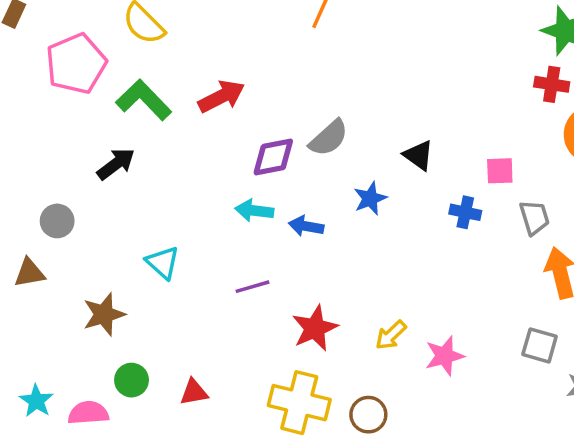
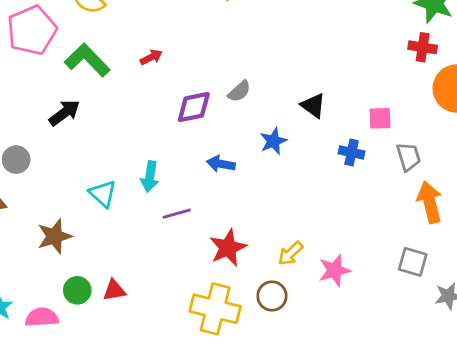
red arrow: (221, 96) -> (151, 57), size x0.6
gray semicircle: (329, 138) -> (239, 91), size x0.7
cyan arrow: (254, 211) -> (150, 177), moved, turned -88
red triangle: (194, 392) -> (114, 290), moved
brown circle: (368, 415) -> (272, 296), moved

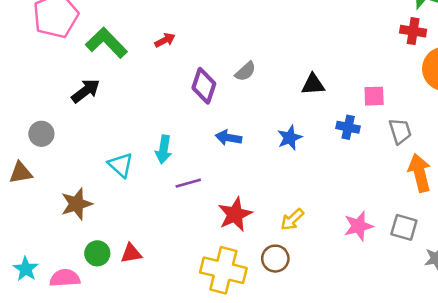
black triangle: (313, 106) -> (313, 84), turned -40
purple diamond: (194, 107) -> (204, 86), turned -60
blue star: (273, 141) -> (290, 138), moved
pink star: (335, 270) -> (358, 226), moved

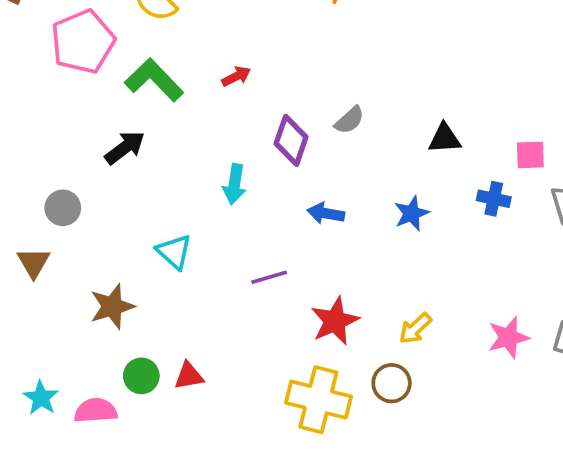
cyan arrow: (164, 149) -> (234, 184), moved
brown triangle: (21, 173) -> (34, 263), turned -50

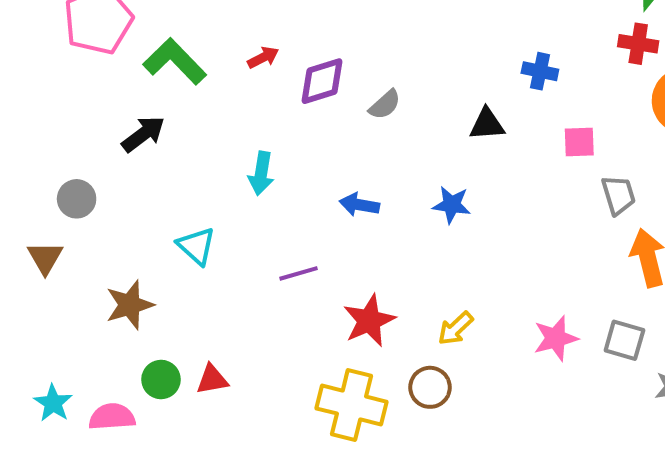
purple diamond: (291, 140) -> (322, 81), moved, turned 54
blue cross: (494, 199) -> (540, 71), moved
blue star: (412, 213) -> (452, 205), turned 30

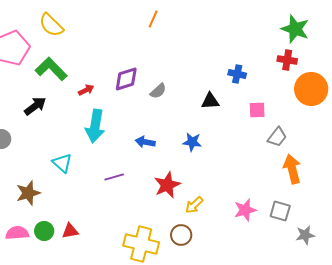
red arrow: (263, 57) -> (86, 90), moved
cyan arrow: (261, 173) -> (95, 126), size x1.5
gray trapezoid: (619, 195) -> (277, 137), turned 55
red star: (369, 321) -> (167, 185), moved
pink semicircle: (112, 417) -> (17, 233), moved

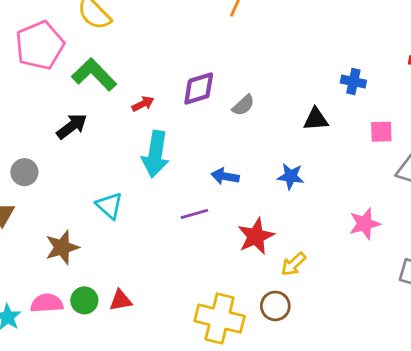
purple line: (114, 177) -> (194, 214), moved
pink star: (245, 210) -> (365, 224), moved

